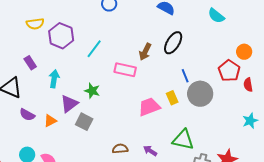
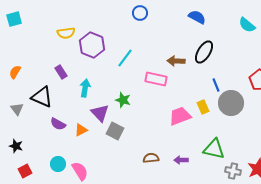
brown arrow: (145, 52) -> (176, 61), turned 66
purple triangle: (69, 104) -> (100, 113), turned -36
purple arrow: (150, 151) -> (181, 160), turned -32

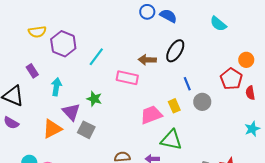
blue circle: (140, 13) -> (147, 12), moved
gray circle: (231, 103) -> (202, 102), size x0.7
purple semicircle: (58, 124) -> (11, 123), moved
orange triangle: (81, 130) -> (52, 129), size x1.5
green triangle: (214, 149) -> (171, 140), moved

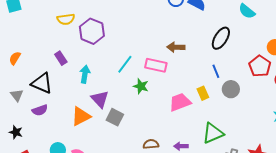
black ellipse: (175, 51) -> (221, 38), moved
cyan line: (96, 57) -> (125, 64), moved
green star: (94, 99) -> (141, 86), moved
purple semicircle: (11, 123) -> (40, 110), turned -49
green triangle: (171, 140) -> (213, 133), moved, turned -35

